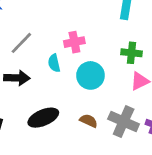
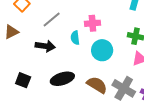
brown semicircle: (89, 121) -> (97, 85), size x1.5

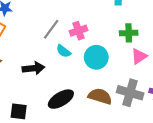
gray line: (52, 20) -> (51, 29), moved
cyan semicircle: (75, 38) -> (64, 51), turned -32

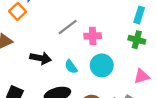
green cross: (129, 33) -> (137, 40), moved
cyan semicircle: (64, 51) -> (71, 67), moved

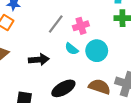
cyan semicircle: (71, 67) -> (72, 49), moved

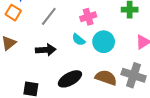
gray line: (56, 24) -> (49, 16), moved

